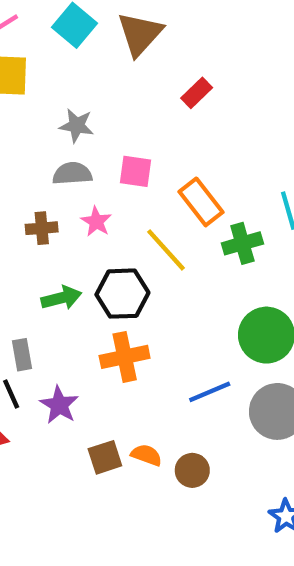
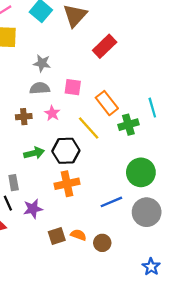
red rectangle: (197, 93) -> (105, 46), size x1.5
purple star: (59, 405) -> (33, 209), turned 30

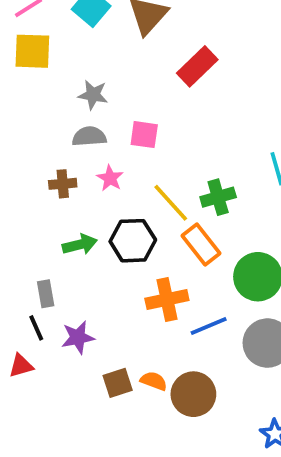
orange rectangle: (107, 103) -> (201, 244), moved
green cross: (128, 125) -> (218, 197), moved
orange cross: (67, 184) -> (167, 299), moved
brown circle: (102, 243) -> (193, 394), size x1.5

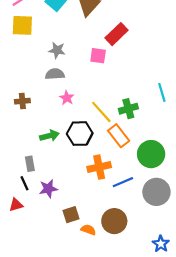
pink square: (144, 135) -> (98, 56), moved
brown cross: (63, 184) -> (22, 101), moved
orange semicircle: (154, 381) -> (88, 230), moved

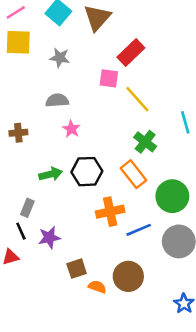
gray star: (57, 50) -> (60, 58), moved
green cross: (128, 109) -> (145, 142), turned -36
yellow line: (101, 112) -> (137, 99), moved
gray rectangle: (30, 164) -> (27, 208), turned 32

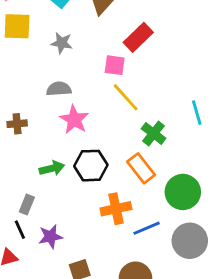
yellow line: (137, 99) -> (126, 97), moved
pink star: (71, 129) -> (74, 120), size x1.5

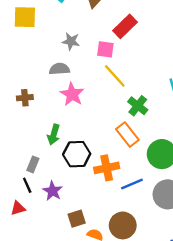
gray star: (62, 43) -> (71, 41), moved
black hexagon: (91, 166) -> (77, 154), moved
green arrow: (52, 168) -> (54, 135), turned 120
purple star: (50, 237) -> (53, 191), turned -30

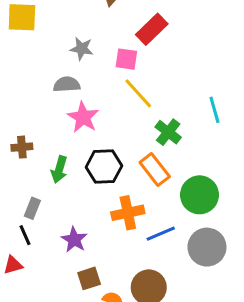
brown cross: (25, 98) -> (22, 147), moved
black hexagon: (77, 154) -> (104, 166), moved
purple star: (53, 191) -> (74, 240), moved

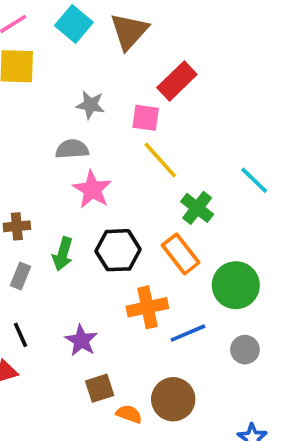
cyan line: (214, 110) -> (254, 180), turned -30
gray rectangle: (32, 208) -> (20, 276), moved
gray circle: (207, 247) -> (245, 350), size x0.6

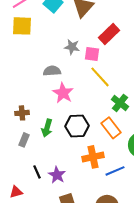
gray star: (90, 105) -> (72, 47), moved
black line: (20, 335) -> (37, 172), moved

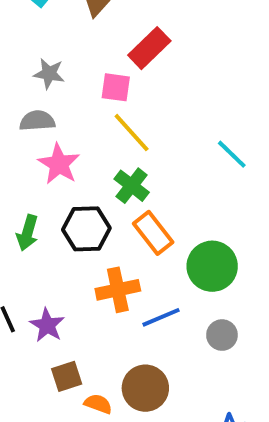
gray star: (72, 47) -> (49, 74), moved
green cross: (120, 103) -> (132, 186), moved

